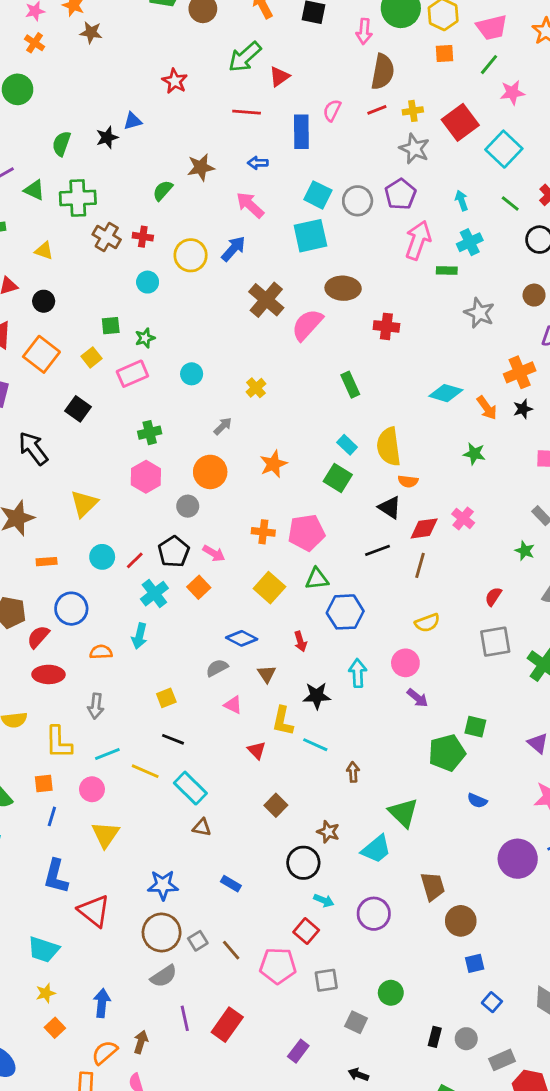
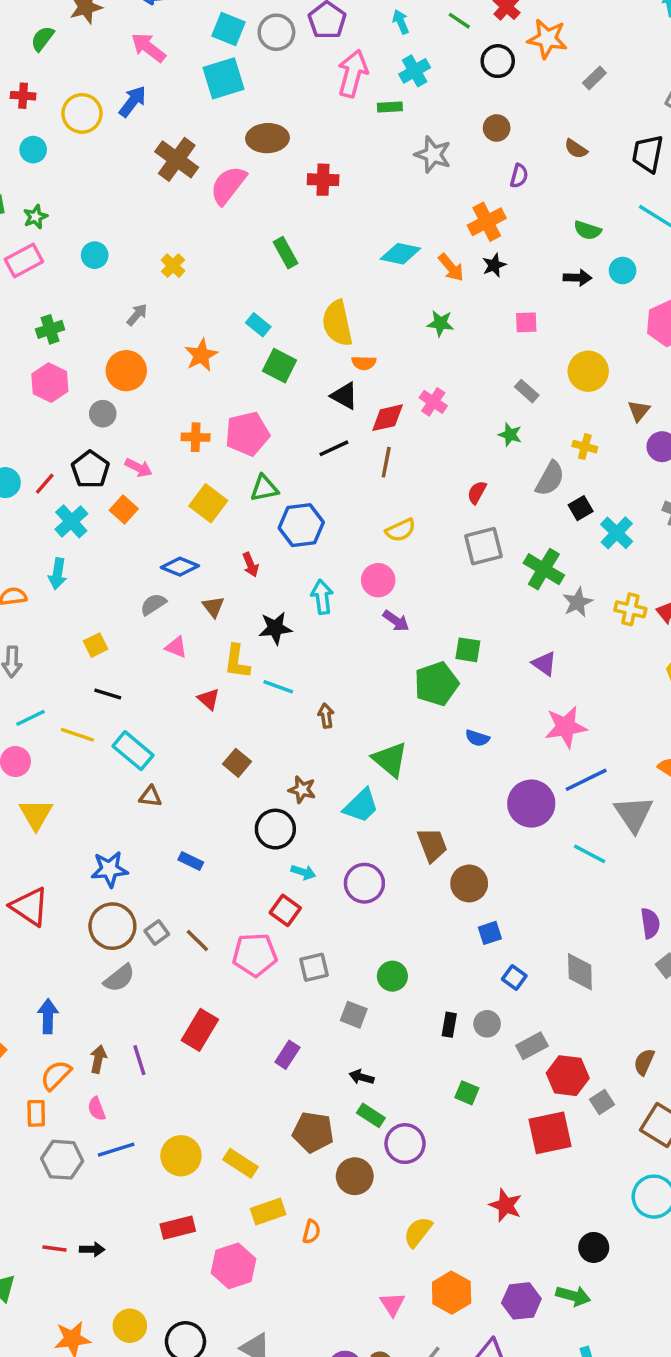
cyan rectangle: (347, 445) -> (258, 325), moved
purple line: (185, 1018) -> (139, 1060), moved

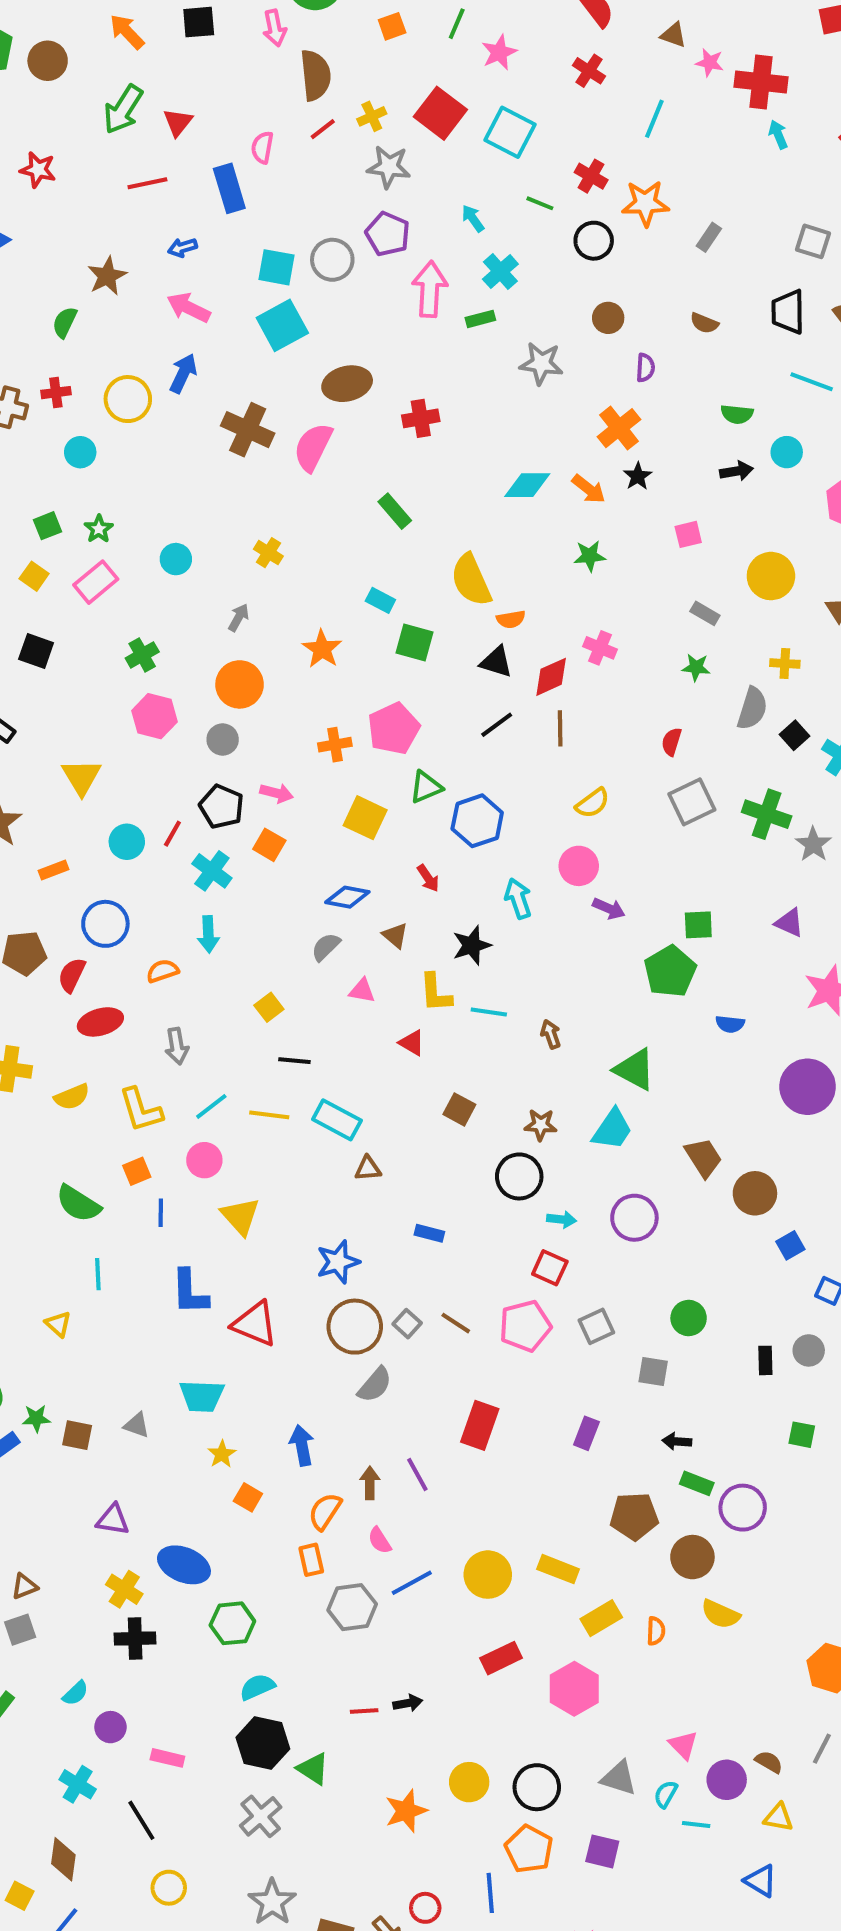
yellow semicircle: (418, 1232) -> (720, 1614), moved, turned -92
pink triangle: (392, 1304) -> (683, 1745), moved

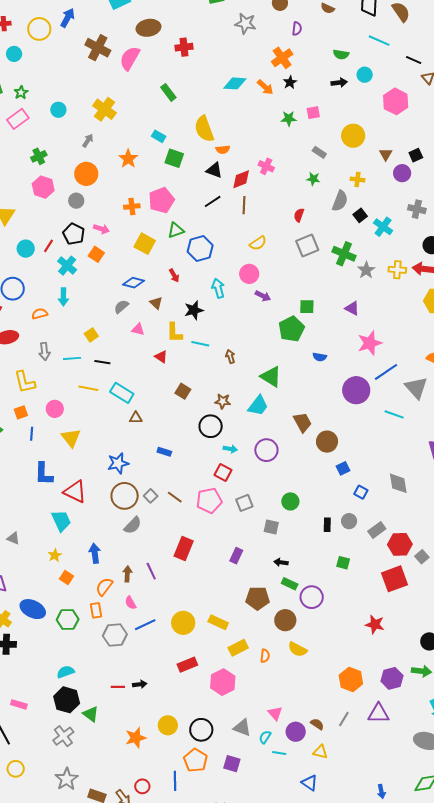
yellow cross: (268, 553) -> (104, 109), size x1.6
green star: (590, 556) -> (289, 119), moved
cyan line: (211, 1106) -> (72, 358), moved, turned 30
cyan trapezoid: (202, 1396) -> (61, 521), moved, turned -120
green hexagon: (232, 1623) -> (68, 619), moved

